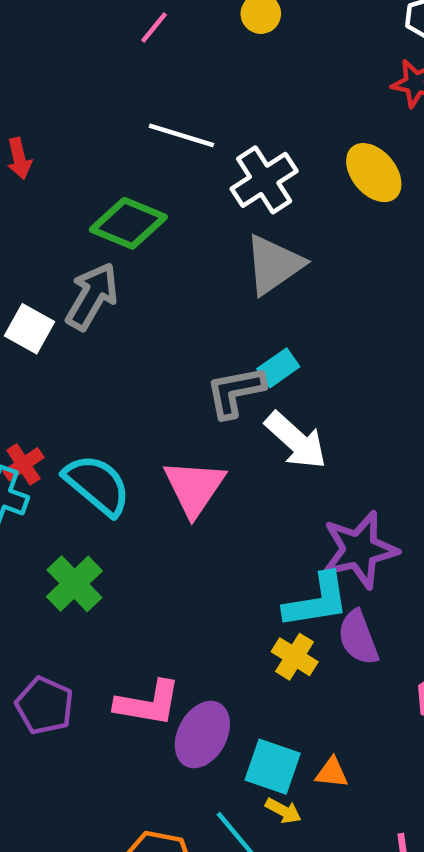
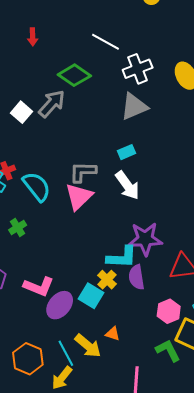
gray L-shape: (235, 392) -> (83, 172), moved
green cross: (74, 584) -> (18, 228), size x0.7
cyan square: (273, 767) -> (91, 296), moved
yellow arrow: (283, 811) -> (88, 346), size x1.8

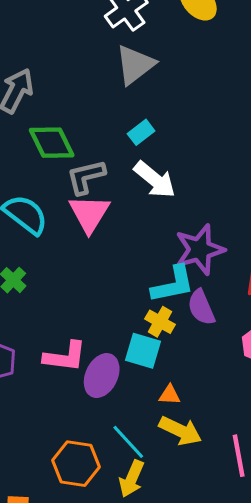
green diamond: (74, 75) -> (52, 143), moved, turned 44
orange triangle: (113, 334) -> (170, 395), moved
yellow arrow: (88, 346) -> (180, 431), moved

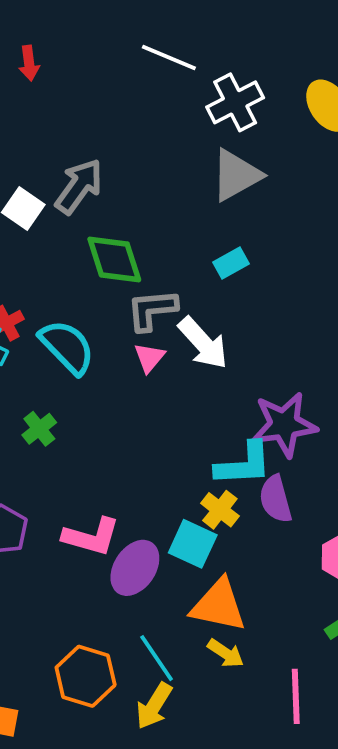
white arrow: (155, 180) -> (203, 343), moved
pink triangle: (89, 214) -> (149, 358), size x0.6
orange triangle: (170, 395) -> (219, 605), size x2.0
yellow arrow: (180, 431) -> (226, 653), size x0.7

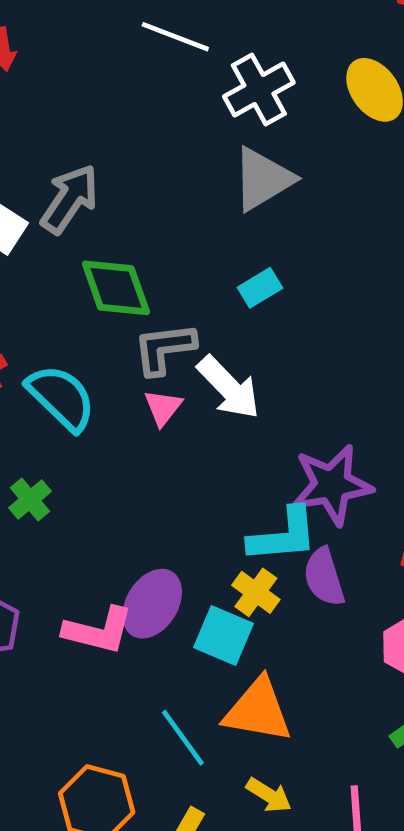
purple ellipse: (135, 568) -> (152, 604), moved
yellow arrow: (226, 653) -> (269, 795), moved
cyan line: (157, 658) -> (183, 738), moved

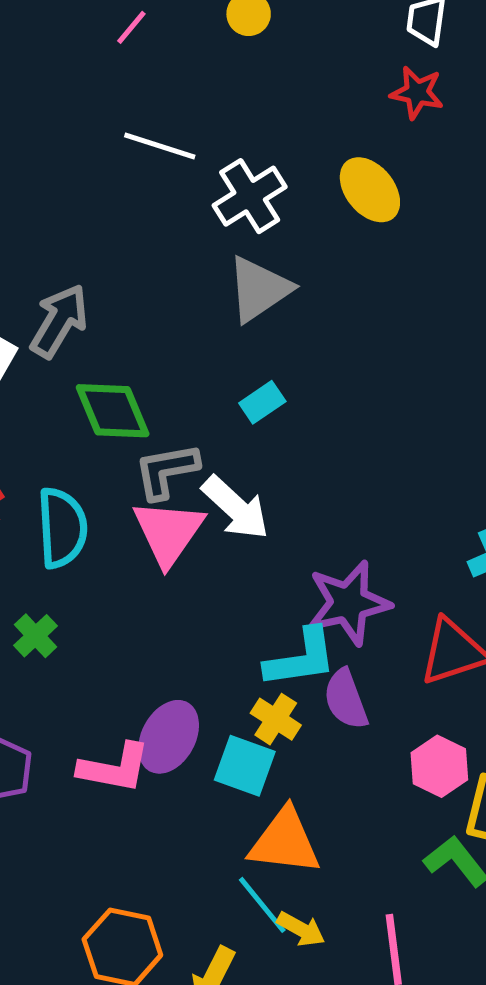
cyan semicircle: (61, 397) -> (62, 528), turned 46
pink triangle: (163, 407) -> (168, 532), size x1.8
cyan line: (183, 738) -> (262, 905), moved

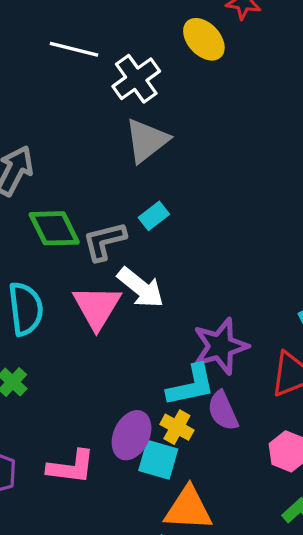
yellow ellipse: (370, 190) -> (204, 39), moved
gray L-shape: (166, 471) -> (104, 241), moved
purple ellipse: (169, 737) -> (132, 435), moved

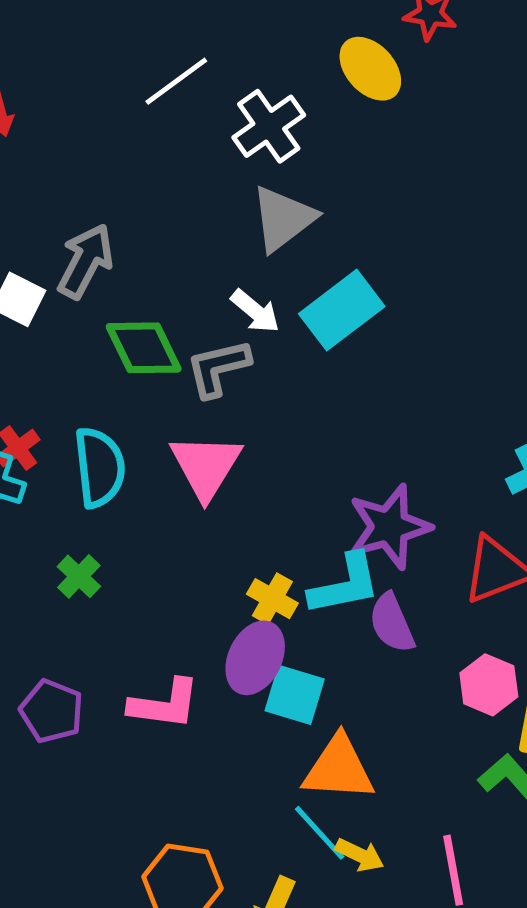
white line: (74, 49) -> (176, 81), turned -51
cyan rectangle: (154, 216) -> (342, 310), moved, size x1.8
white arrow: (141, 288) -> (255, 311), moved, size x0.7
yellow cross: (177, 427) -> (272, 599), moved

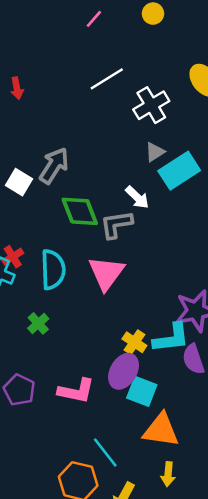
gray triangle: (283, 219) -> (155, 152), size x0.6
cyan rectangle: (342, 310) -> (179, 171), moved
cyan line: (320, 833) -> (105, 453), moved
yellow arrow: (360, 855) -> (168, 474), turned 65

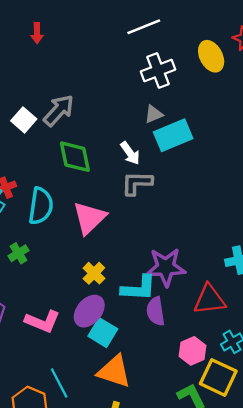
white line: (107, 79) -> (144, 27), moved
gray L-shape: (116, 224) -> (137, 183), moved
yellow cross: (134, 342) -> (94, 273), moved

